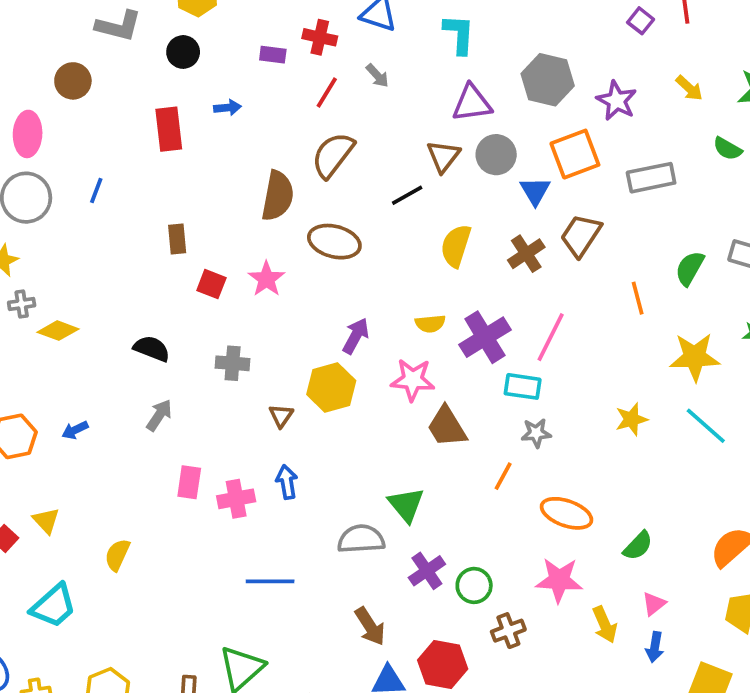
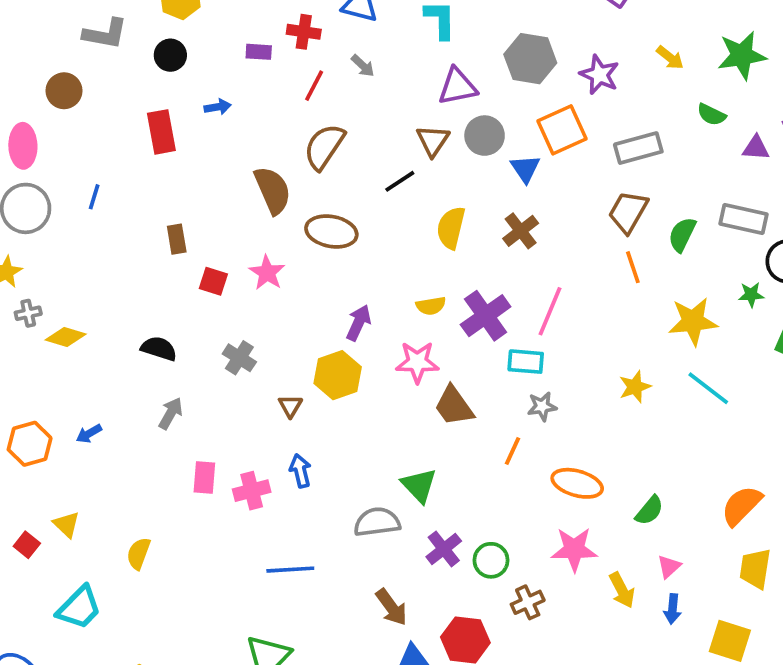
brown semicircle: (278, 196) -> (273, 190), turned -30
brown trapezoid: (581, 235) -> (628, 212), moved
gray cross: (233, 363) -> (239, 358), turned 32

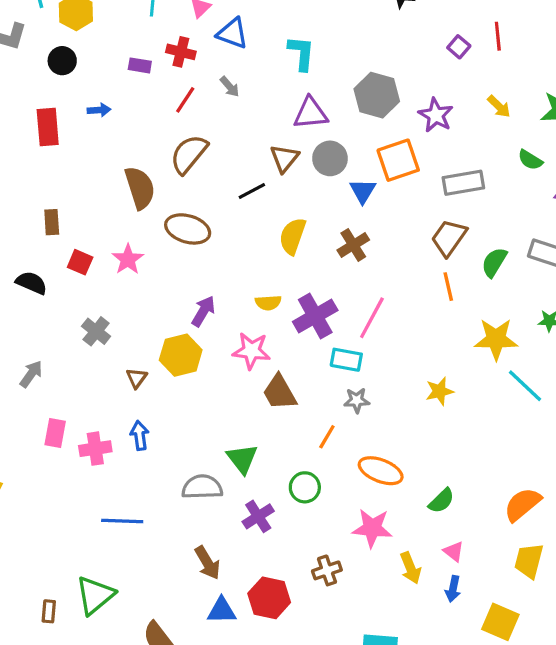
black semicircle: (159, 349) -> (31, 283), moved
cyan line: (708, 388) -> (525, 386), moved
green circle: (491, 560) -> (305, 487), moved
pink triangle: (669, 567) -> (454, 551), turned -45

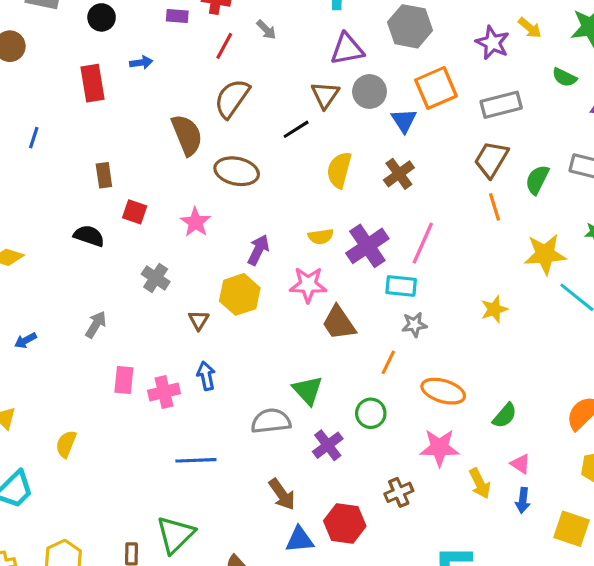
purple star: (436, 115) -> (493, 43), moved
pink star: (128, 259) -> (196, 222), moved

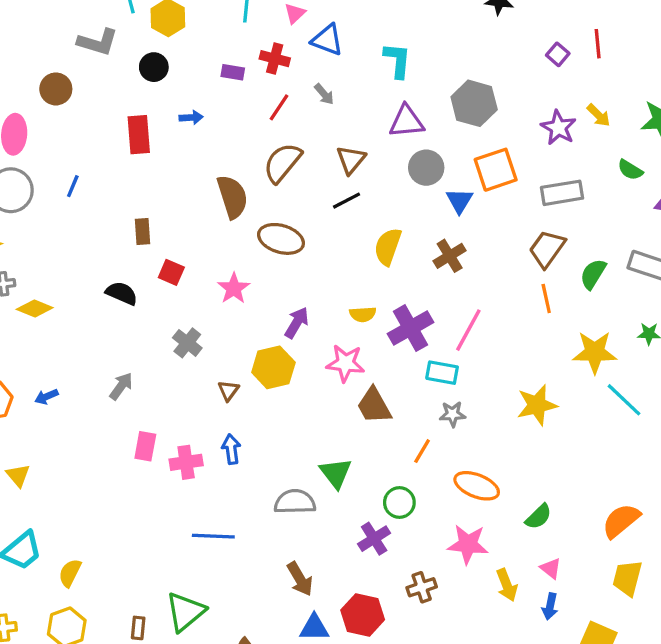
brown triangle: (325, 95) -> (351, 160), moved
yellow star: (494, 309) -> (537, 405), size x1.4
yellow semicircle: (66, 444) -> (70, 573), moved
purple cross: (328, 445) -> (374, 539), moved

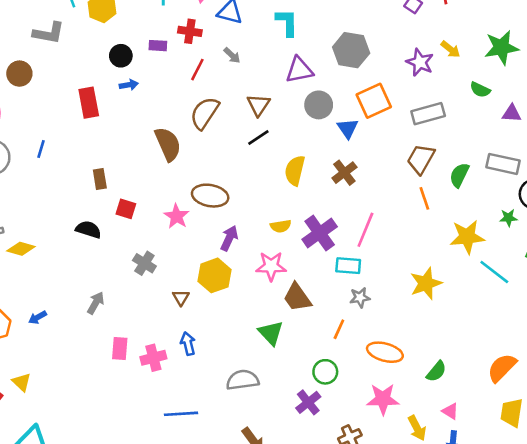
black circle: (154, 67) -> (121, 56), moved
brown ellipse: (281, 239) -> (210, 196), moved
green triangle: (336, 473) -> (271, 333), moved

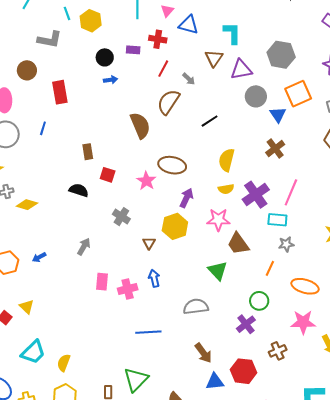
gray arrow: (232, 55) -> (189, 79), moved
red rectangle: (89, 103) -> (60, 92), moved
brown triangle: (259, 105) -> (214, 58), moved
yellow semicircle: (295, 171) -> (227, 160), moved

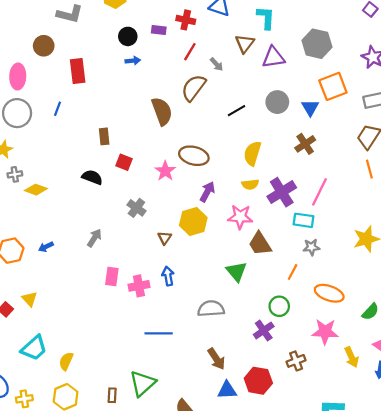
gray circle: (256, 96) -> (277, 102), moved

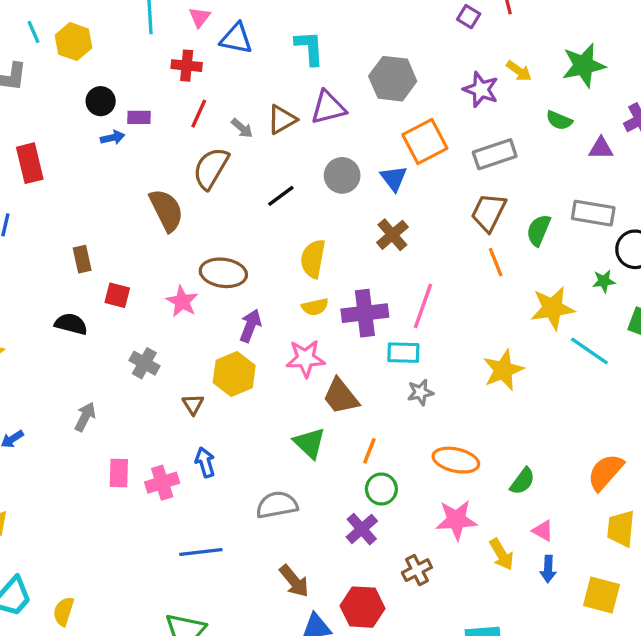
purple rectangle: (159, 30) -> (139, 117), moved
brown triangle: (245, 44) -> (282, 119), moved, turned 30
purple cross: (282, 192) -> (365, 313), turned 32
orange line: (293, 272) -> (369, 451), moved

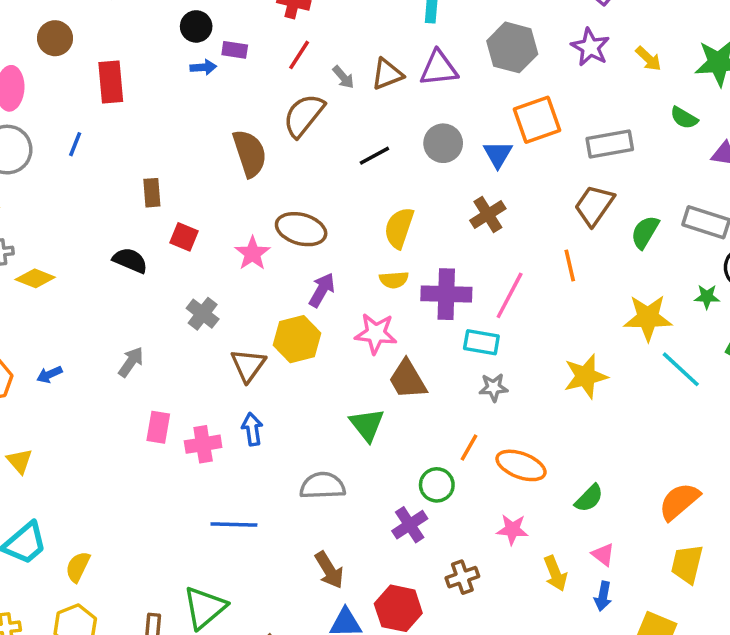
purple star: (481, 90) -> (590, 47), moved
orange line: (496, 262) -> (570, 265), moved
brown triangle: (193, 404) -> (248, 365), size x1.5
orange line: (369, 451) -> (469, 448), moved
pink star: (456, 520) -> (512, 530), size x0.7

